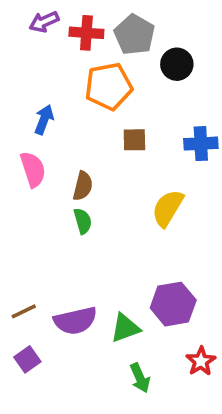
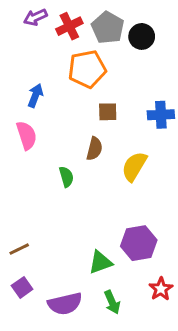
red cross: (86, 33) -> (69, 26), turned -30
black circle: (177, 64) -> (142, 36), moved
brown semicircle: (83, 186) -> (94, 149), moved
purple semicircle: (75, 321) -> (65, 304), moved

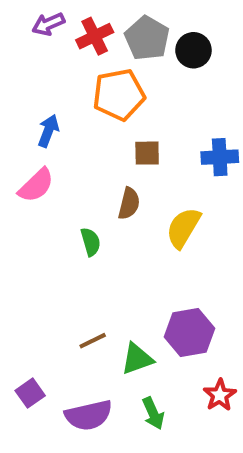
pink semicircle: (27, 135) -> (36, 185), turned 64
brown line: (19, 249) -> (93, 341), moved

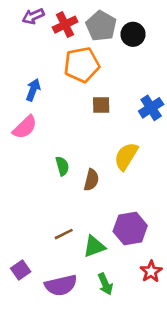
blue cross: (220, 157) -> (151, 108), turned -30
brown semicircle: (129, 204) -> (91, 180), moved

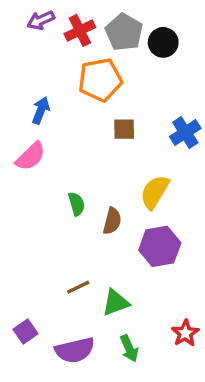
purple hexagon: (130, 228) -> (160, 246), moved

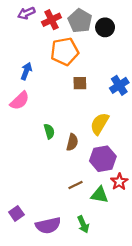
brown line: (78, 287) -> (76, 185), moved
green triangle: (116, 303) -> (100, 195), moved, turned 30
red star: (185, 333) -> (119, 182), moved

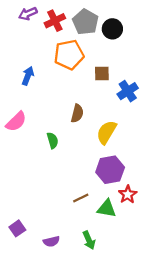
brown square: (80, 83) -> (102, 73), moved
pink semicircle: (20, 101) -> (16, 122), moved
brown semicircle: (72, 142) -> (77, 113), moved
purple semicircle: (48, 225) -> (51, 241), size x0.6

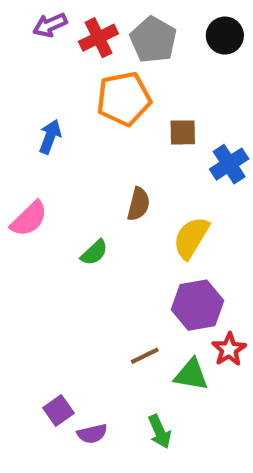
black circle: (112, 29) -> (225, 36), moved
green semicircle: (53, 140) -> (94, 253), turned 63
purple square: (17, 228) -> (58, 411), moved

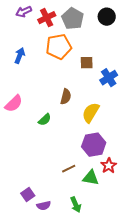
blue arrow: (50, 137) -> (20, 56), moved

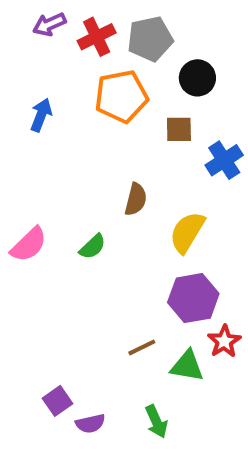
black circle: (107, 17) -> (197, 78), moved
gray pentagon: (73, 19) -> (150, 39), turned 30
pink semicircle: (14, 104) -> (29, 245), moved

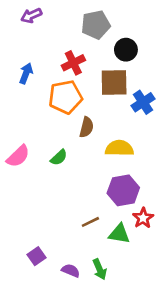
red cross: (97, 37) -> (73, 63), moved
orange pentagon: (121, 96) -> (65, 97), moved
brown square: (179, 129) -> (114, 83), size x1.6
yellow semicircle: (187, 232) -> (119, 148), turned 60
purple semicircle: (90, 424) -> (71, 271), moved, turned -144

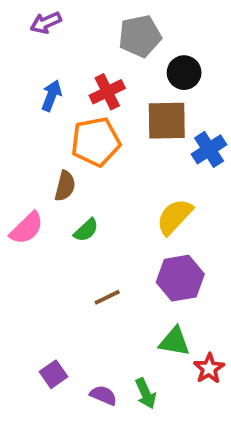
blue arrow: (26, 73) -> (52, 96), moved
brown semicircle: (86, 127) -> (65, 186), moved
yellow semicircle: (119, 148) -> (174, 217), turned -48
red star: (143, 218) -> (209, 368), moved
brown line: (90, 222) -> (107, 297), moved

